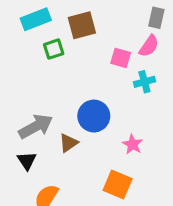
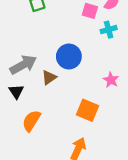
pink star: (133, 144) -> (111, 80), moved

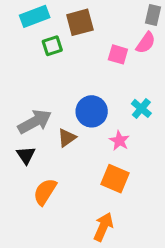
cyan cross: (109, 30) -> (141, 108), moved, turned -35
pink star: (111, 80) -> (119, 141), moved

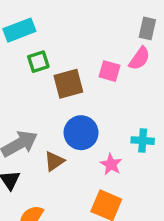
brown square: (80, 22) -> (68, 84), moved
cyan cross: (141, 108) -> (143, 141), moved, turned -36

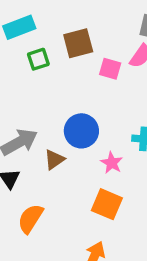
brown square: (68, 84) -> (78, 43), moved

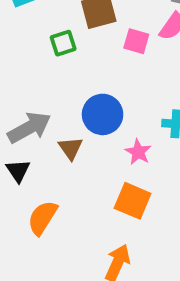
green square: (38, 59) -> (63, 43), moved
brown triangle: (54, 160) -> (71, 148), turned -30

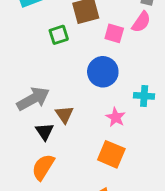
blue circle: (103, 114) -> (103, 72), moved
black triangle: (18, 171) -> (45, 132), moved

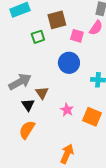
pink star: (116, 117) -> (67, 110), moved
orange square: (111, 154) -> (92, 117), moved

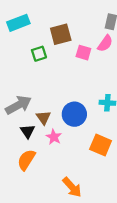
blue circle: (69, 63) -> (74, 114), moved
pink star: (67, 110) -> (54, 137), moved
orange arrow: (67, 154) -> (72, 187), turned 114

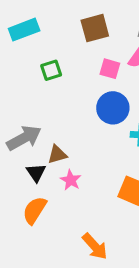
brown square: (61, 34) -> (95, 28), moved
blue circle: (74, 114) -> (113, 108), moved
brown triangle: (44, 118) -> (57, 155), turned 49

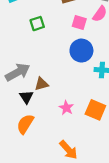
pink star: (71, 180) -> (66, 108), moved

